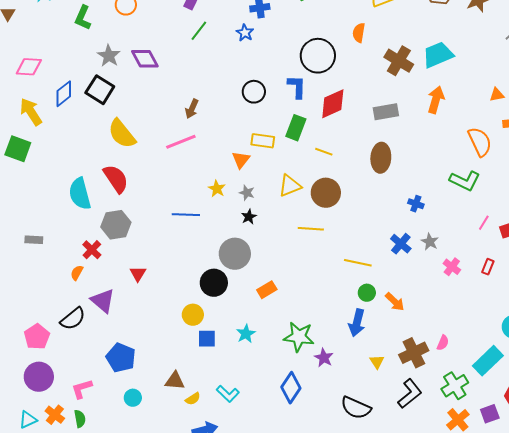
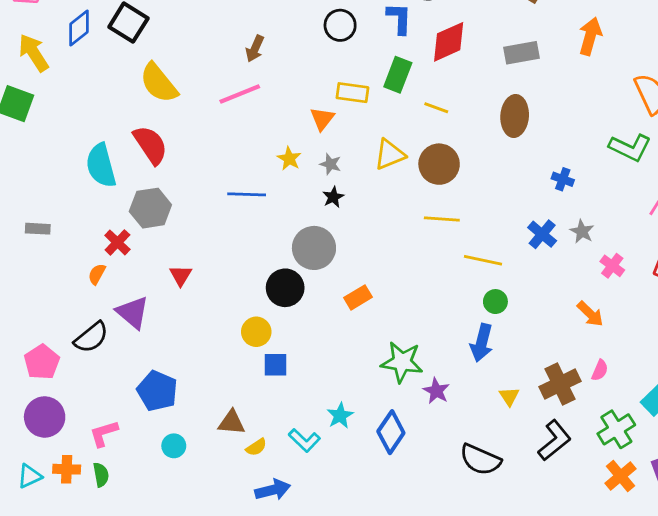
yellow line: (311, 229) -> (442, 219), moved
orange arrow: (395, 302) -> (590, 314), moved
cyan star: (246, 334) -> (340, 416), moved
orange cross: (55, 415) -> (67, 469), turned -36

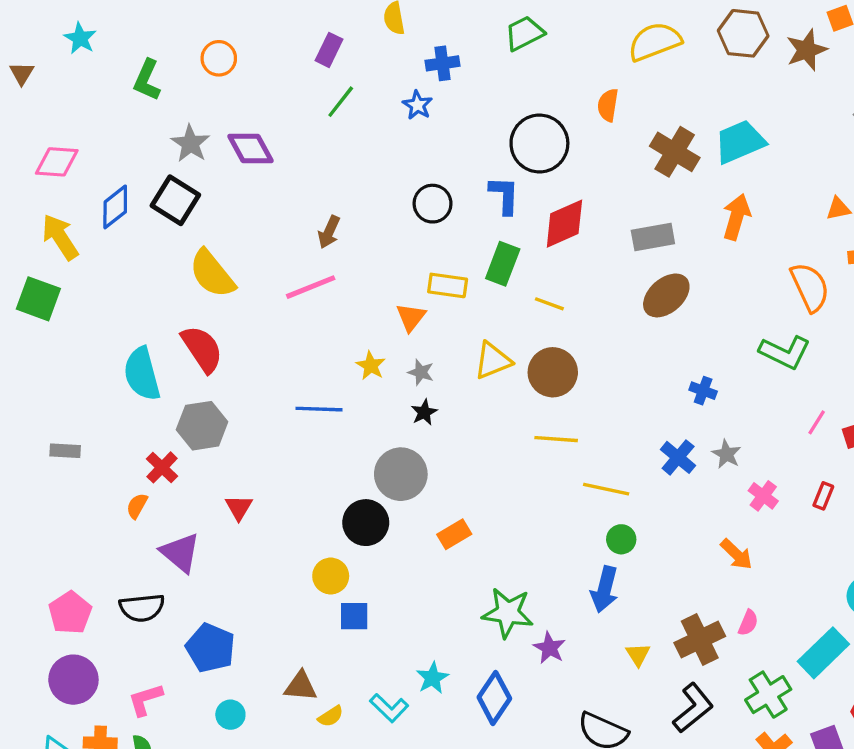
brown ellipse: (515, 116) -> (666, 295), moved, turned 45
black semicircle: (91, 337) -> (142, 608), moved, turned 33

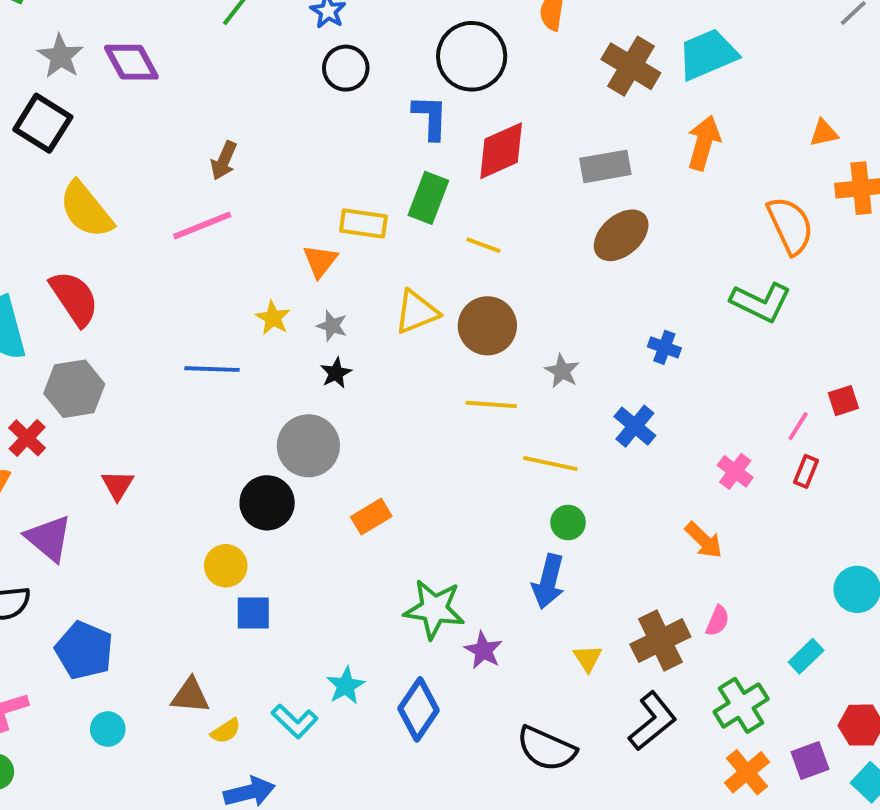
black circle: (433, 204) -> (346, 68), moved
pink line: (817, 422) -> (798, 426), moved
gray star: (726, 454) -> (562, 371), moved
cyan rectangle: (823, 653) -> (806, 656), size x0.6

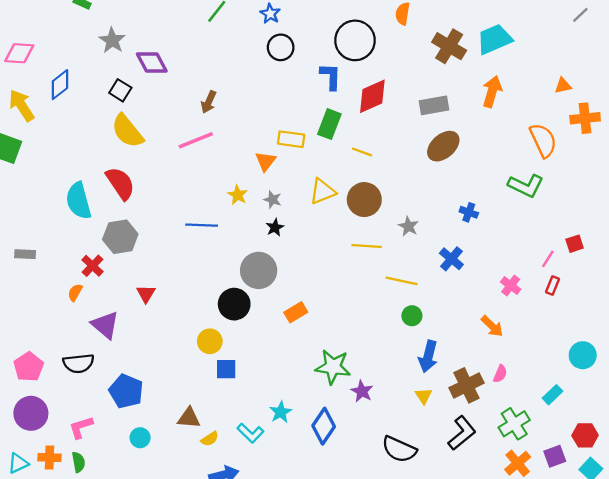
purple diamond: (131, 62) -> (152, 62), moved
black square: (43, 123) -> (120, 90), moved, size x0.7
blue arrow: (548, 581) -> (428, 356), moved

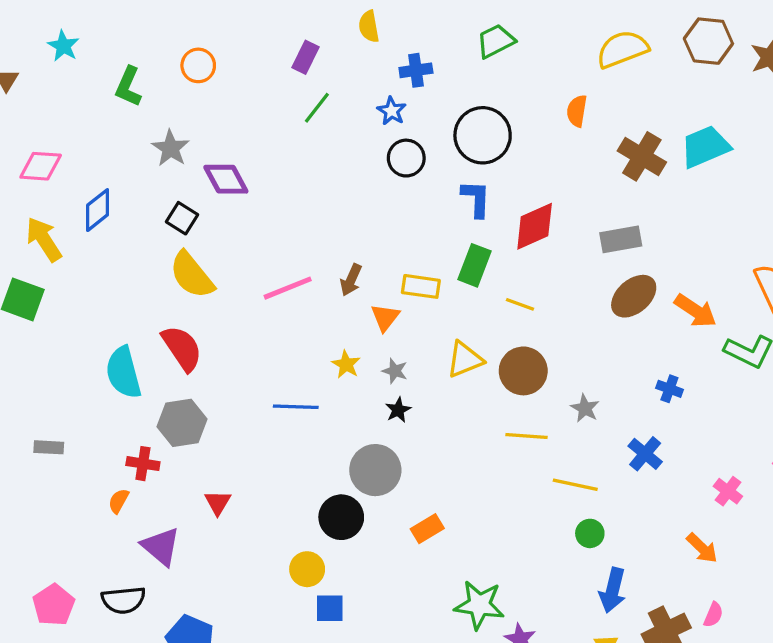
black circle: (355, 40) -> (483, 135), moved
orange arrow: (492, 92) -> (695, 311), moved, turned 108
brown arrow: (209, 102) -> (351, 280), moved
red cross: (92, 266) -> (143, 464), turned -35

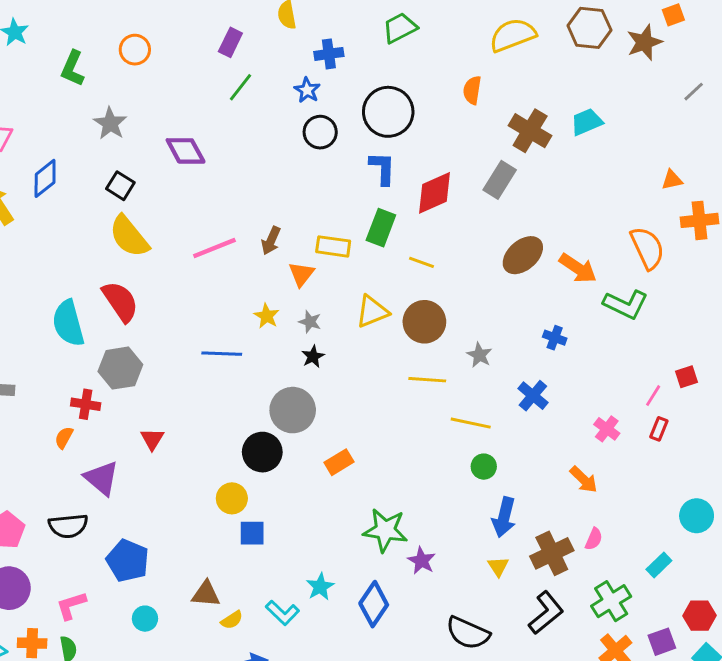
cyan trapezoid: (705, 147) -> (587, 122), size x0.7
purple diamond: (226, 179) -> (186, 151), moved
gray rectangle: (621, 239) -> (500, 180), moved, turned -48

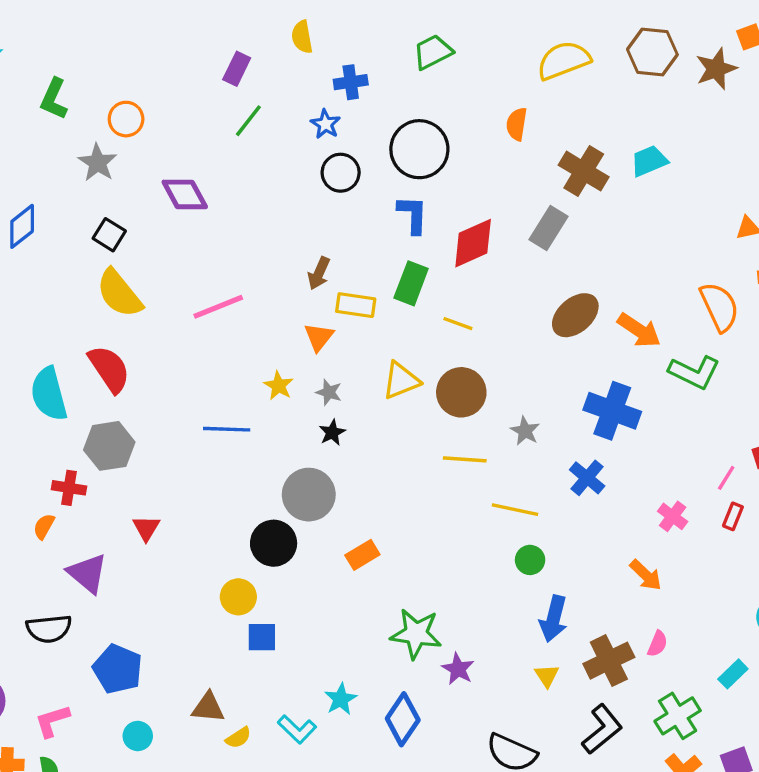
orange circle: (135, 50) -> (126, 119), moved
brown arrow: (271, 241) -> (319, 273), moved
blue cross: (555, 338) -> (612, 411), size x2.0

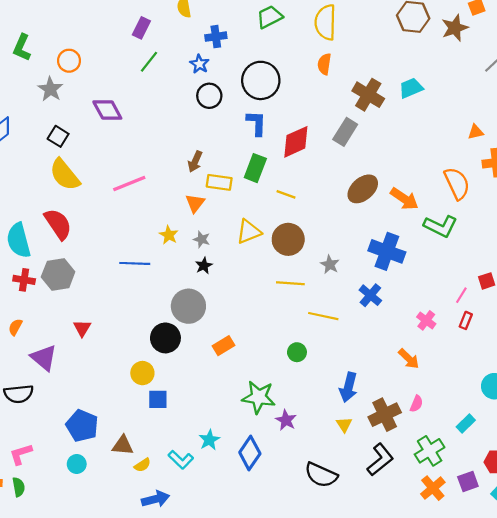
yellow semicircle: (564, 60) -> (325, 22), moved, turned -68
red cross: (69, 488) -> (24, 280), moved
green circle: (530, 560) -> (297, 352), moved
blue pentagon: (118, 669) -> (82, 426), moved

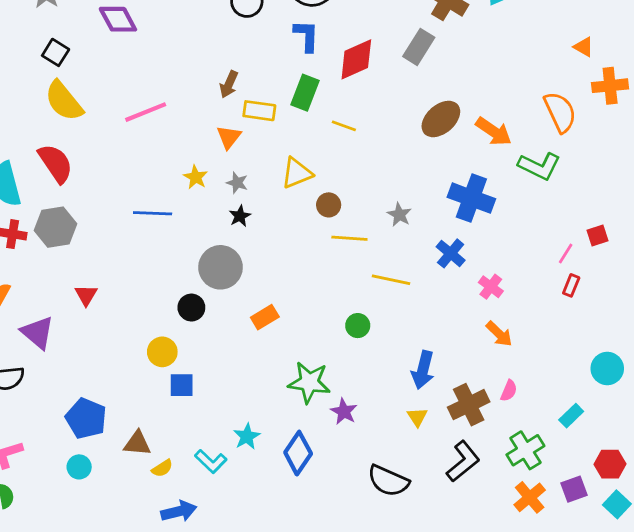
orange triangle: (476, 132) -> (584, 47), turned 42
brown circle: (288, 239) -> (329, 205), moved, size x0.6
pink cross: (426, 320) -> (491, 287), moved
black circle: (165, 338) -> (191, 308), size x0.7

